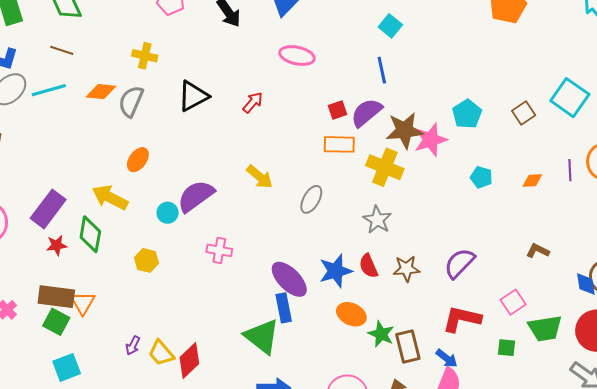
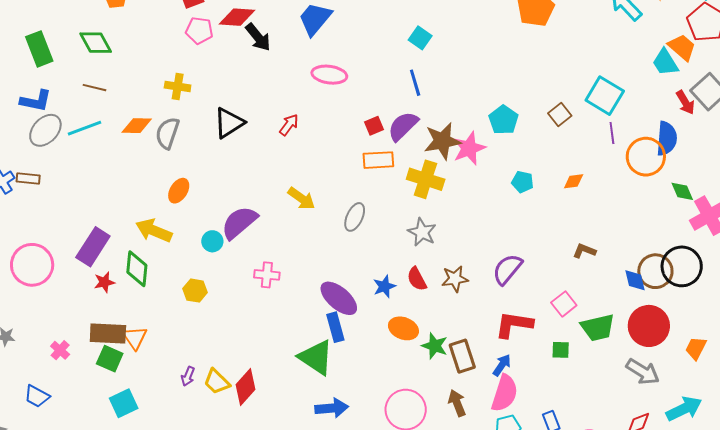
purple line: (570, 170) -> (612, 133), moved
blue star: (336, 271) -> (384, 286), size x0.7
blue arrow: (447, 358) -> (502, 365), turned -90

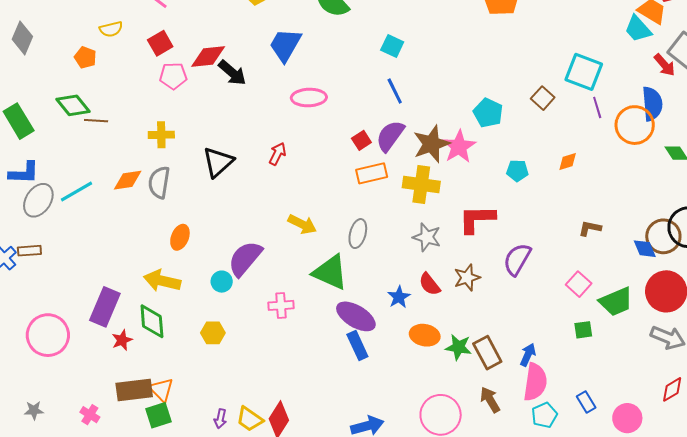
brown line: (94, 88) -> (96, 121), moved
red L-shape: (514, 325) -> (477, 219), moved
green triangle: (316, 357) -> (330, 272), moved
green square: (110, 359) -> (158, 415), moved, turned -32

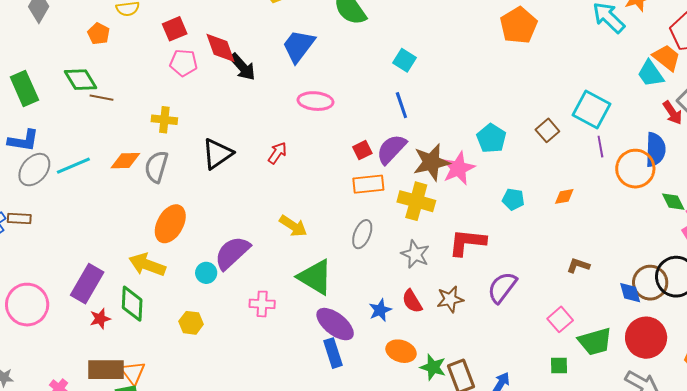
red diamond: (208, 56) -> (221, 48), turned 69
gray ellipse: (358, 234) -> (362, 234), moved
orange ellipse: (180, 237) -> (170, 224), size x1.5

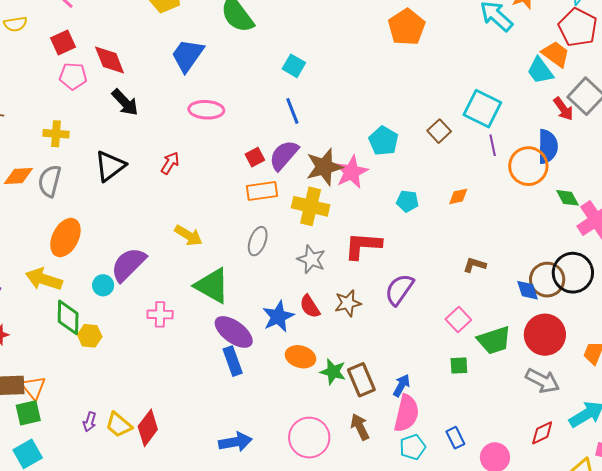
black arrow: (243, 67) -> (125, 102), moved
green diamond: (132, 304) -> (68, 317), moved
blue star: (380, 310) -> (278, 316), size x1.4

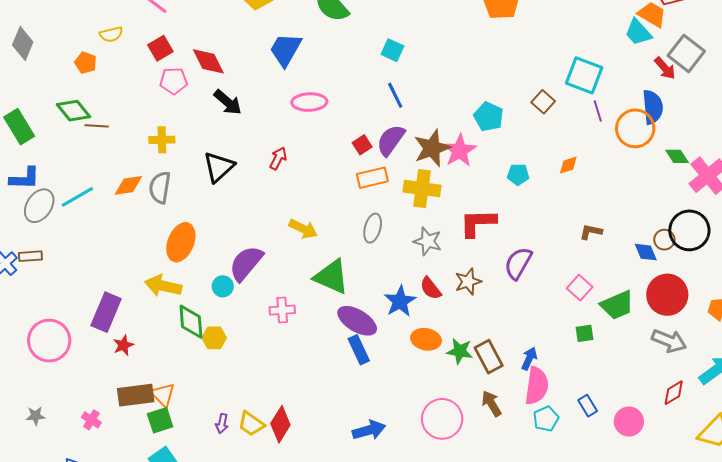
brown circle: (547, 280) -> (664, 240), size x0.6

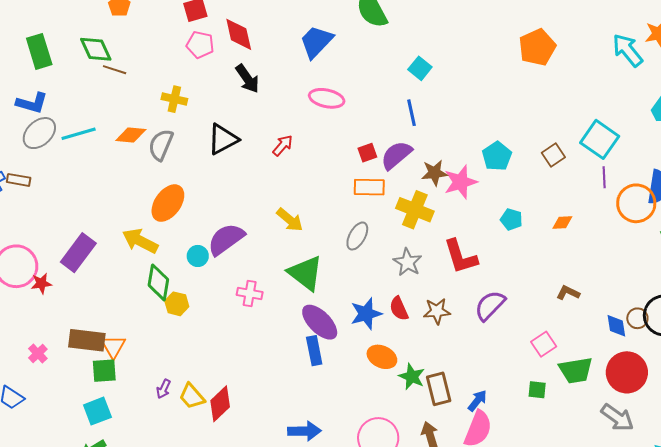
brown star: (432, 148) -> (434, 173), size x0.7
red L-shape: (478, 223) -> (461, 257), turned -120
red star: (123, 345) -> (41, 283), moved

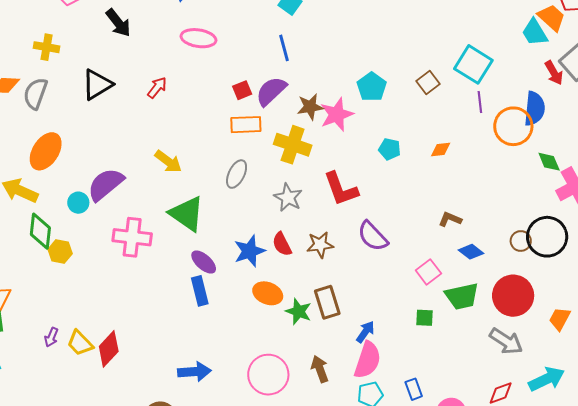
pink cross: (250, 293) -> (132, 237), size x1.5
purple semicircle: (490, 305) -> (373, 236), turned -84
purple ellipse: (320, 322) -> (204, 262), size x0.7
blue diamond: (616, 326) -> (471, 252), moved, turned -40
brown rectangle: (439, 389) -> (327, 302), moved

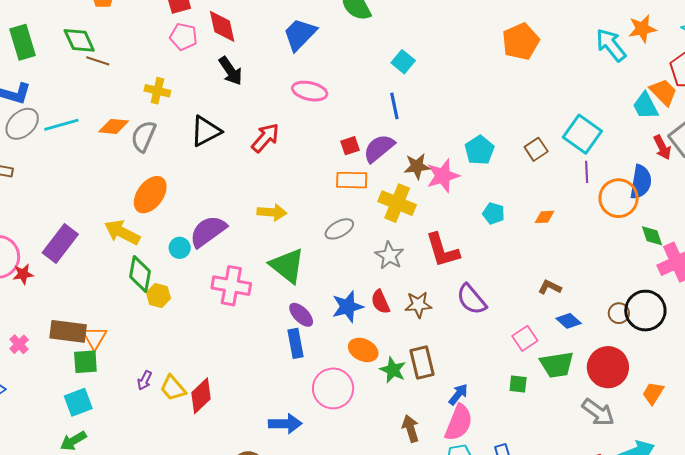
red arrow: (157, 88) -> (265, 138), size x1.4
yellow arrow: (168, 161) -> (272, 212), turned -36
gray ellipse: (237, 174) -> (339, 229), turned 32
pink circle: (268, 375) -> (333, 388), moved

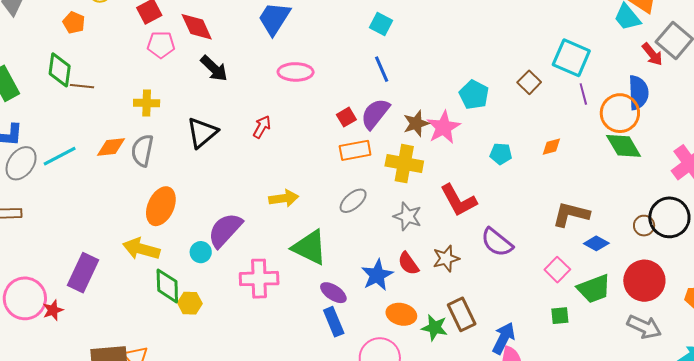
green diamond: (79, 40) -> (60, 70), turned 44
red arrow: (265, 138) -> (262, 127), size x0.7
green diamond: (652, 236) -> (624, 146), moved, size x1.5
brown L-shape: (550, 287) -> (571, 214), size x1.6
blue arrow: (458, 394) -> (504, 338), size x1.4

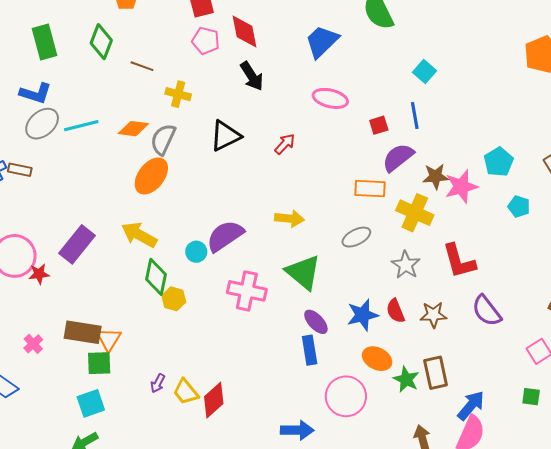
brown line: (82, 86) -> (142, 66), moved
red square: (346, 117) -> (379, 125), moved
cyan pentagon: (501, 154) -> (519, 207), moved
orange ellipse: (161, 206) -> (151, 176), moved

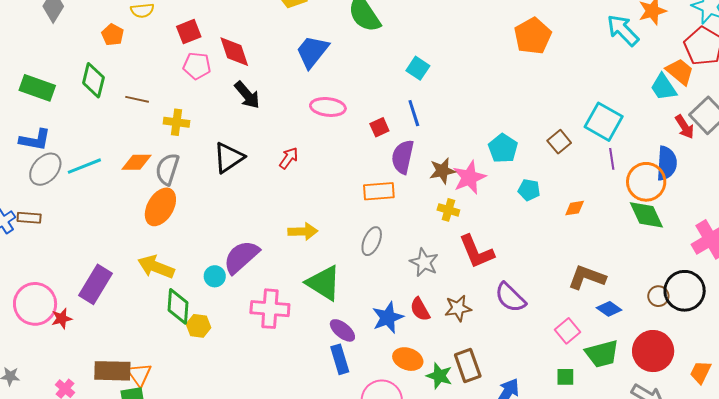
green rectangle: (45, 42) -> (37, 88), turned -48
purple semicircle: (398, 157) -> (403, 157), turned -32
yellow cross: (415, 213) -> (448, 210), moved, size x0.6
gray ellipse: (356, 237) -> (372, 241), turned -32

